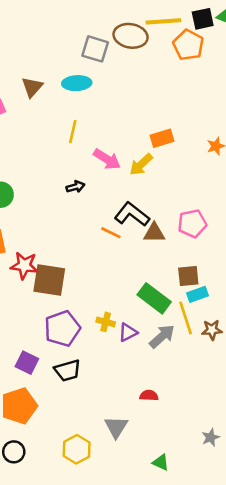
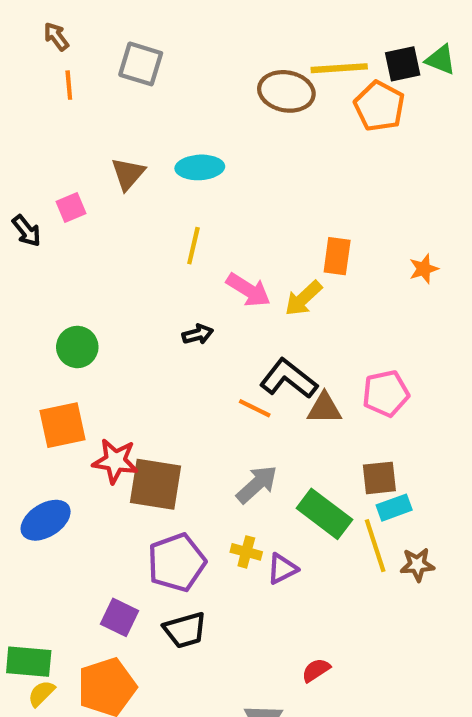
gray square: (95, 49) -> (141, 64), moved
orange rectangle: (162, 138) -> (337, 256), turned -65
gray arrow: (162, 336) -> (257, 484), moved
red semicircle: (149, 395) -> (316, 670), turned -36

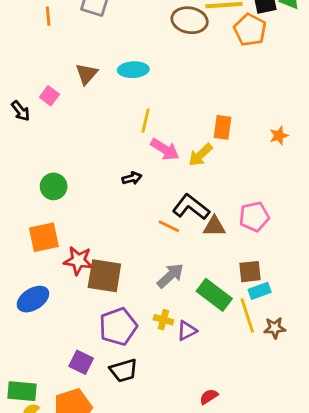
pink square: (71, 208) -> (49, 96), turned -30
yellow line: (193, 246) -> (146, 120), moved

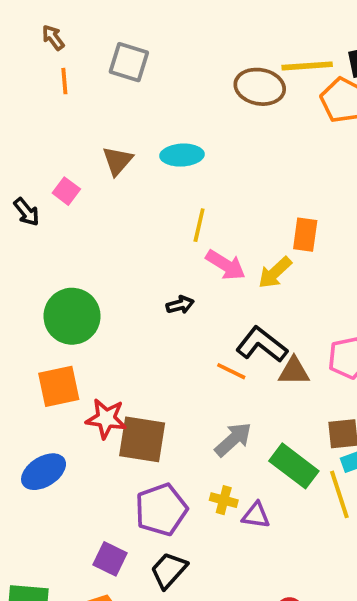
green circle: (54, 186) -> (72, 316), size x1.5
purple triangle: (187, 331) -> (256, 515), turned 35
black trapezoid: (124, 370) -> (169, 570), turned 148

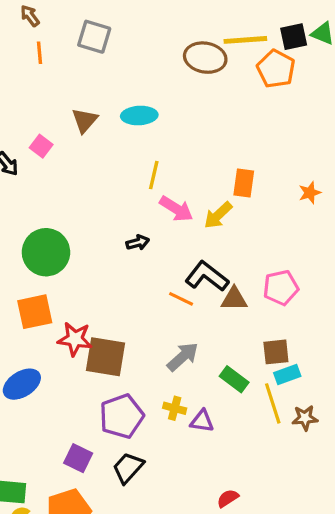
green rectangle: (294, 466) -> (234, 379), size x0.7

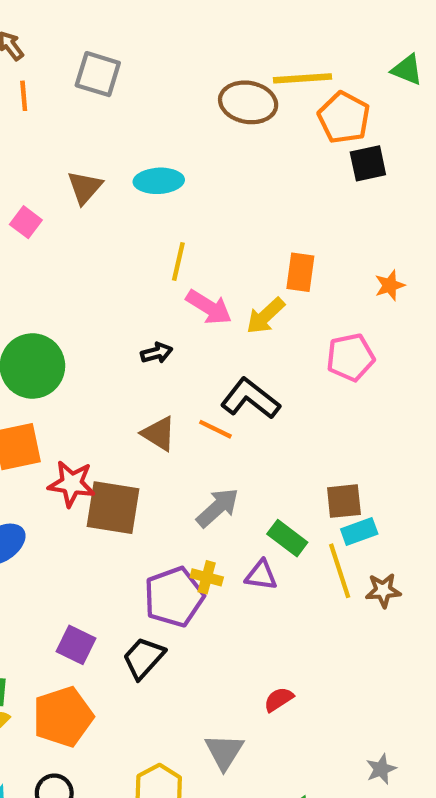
black square: (294, 37) -> (368, 163), moved
pink pentagon: (281, 288) -> (350, 357), moved
brown triangle: (234, 299) -> (159, 434), moved, turned 32
purple pentagon: (122, 416) -> (174, 597), moved
purple triangle: (202, 421) -> (261, 575), moved

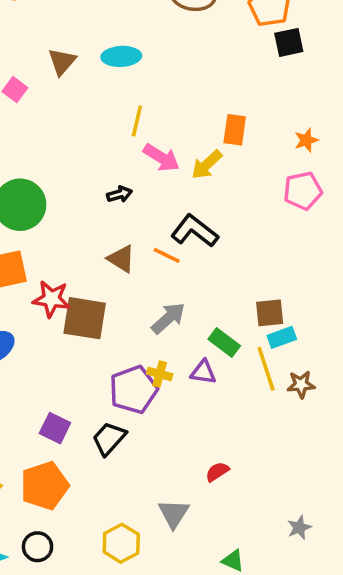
pink pentagon: (350, 357) -> (303, 191), moved

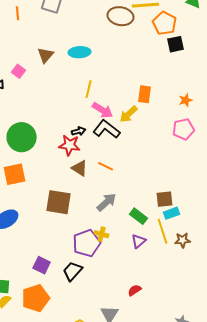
black L-shape: (195, 231) -> (107, 129), moved
red star: (51, 299) -> (70, 145), moved
purple triangle: (203, 372) -> (139, 241), moved, turned -49

